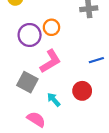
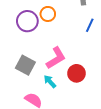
blue line: (96, 60) -> (90, 25), moved, turned -48
pink L-shape: (50, 61) -> (56, 58), moved

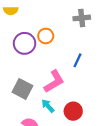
blue line: (90, 25) -> (77, 60), moved
red circle: (76, 73) -> (73, 111), moved

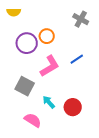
gray cross: (82, 18) -> (81, 19), turned 35
blue line: (77, 60) -> (77, 59), turned 32
pink L-shape: (54, 81) -> (50, 66), moved

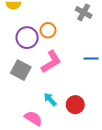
blue line: (77, 59) -> (91, 59), moved, turned 32
gray square: (25, 86) -> (21, 70), moved

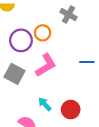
gray cross: (84, 12) -> (68, 14), moved

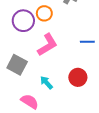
gray square: (14, 74) -> (17, 65), moved
red circle: (71, 110) -> (78, 77), moved

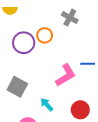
pink L-shape: (47, 45) -> (66, 75), moved
red circle: (78, 77) -> (80, 110), moved

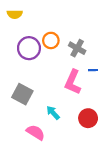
gray cross: (70, 18) -> (77, 48), moved
pink L-shape: (66, 75) -> (73, 82), turned 145

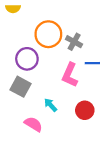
orange circle: (51, 40) -> (48, 34), size x1.6
purple circle: (29, 48) -> (27, 59), moved

